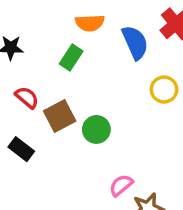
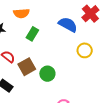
orange semicircle: (90, 23) -> (21, 13), moved
blue semicircle: (135, 42) -> (68, 25), turned -36

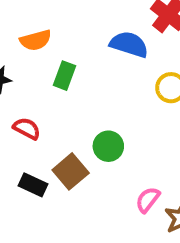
brown square: (27, 67) -> (71, 171), moved

